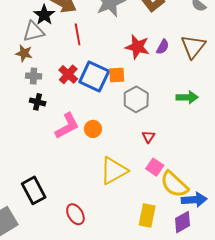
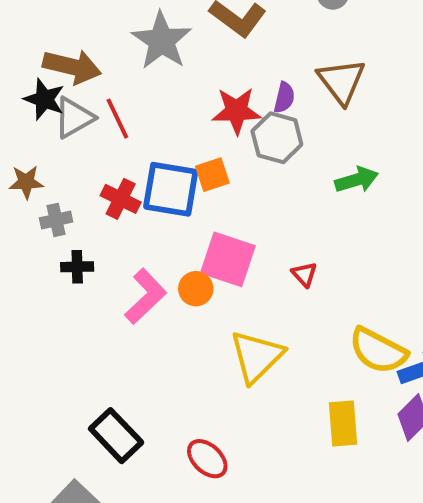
gray triangle: (33, 31) -> (74, 118), moved
gray hexagon: (136, 99) -> (277, 138), moved
pink square: (155, 167) -> (228, 259), moved, size x1.6

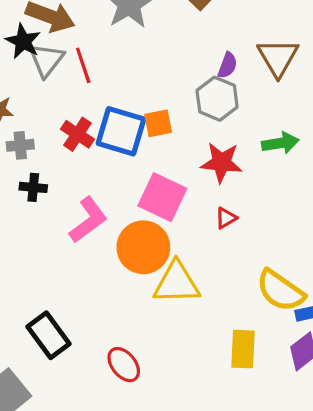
red star: (237, 111) -> (221, 163), moved
gray triangle: (74, 118) -> (46, 60), turned -30
red triangle: (304, 274) -> (226, 218), turned 35
orange circle: (196, 289) -> (143, 247), moved, size x1.8
yellow triangle: (257, 357) -> (177, 283), turned 36

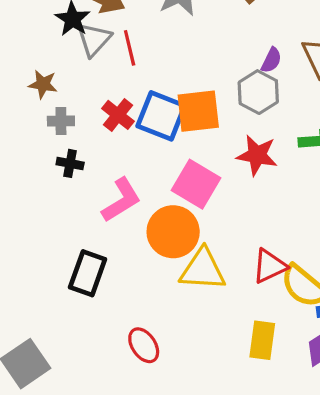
orange square: (158, 123) -> (198, 111), size x1.6
red triangle: (226, 218) -> (269, 266), moved, size x1.6
black rectangle: (48, 335) -> (88, 273), moved, turned 51

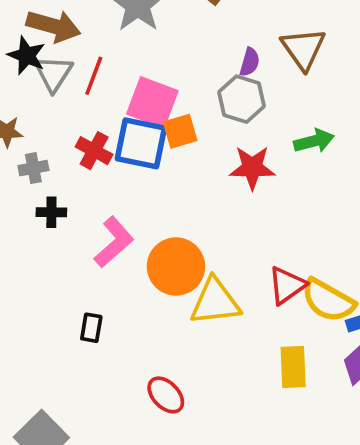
red line: (130, 48) -> (94, 76), turned 44
orange square: (198, 111) -> (180, 131), size x0.7
pink square: (196, 184) -> (152, 102), moved
black rectangle: (88, 273) -> (91, 328), size x0.6

